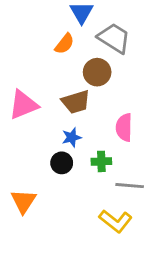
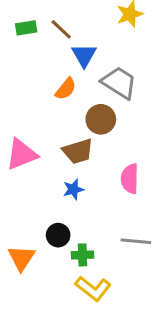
green cross: (101, 161) -> (83, 255), moved
black circle: (62, 163) -> (58, 235), moved
yellow L-shape: (116, 221) -> (93, 288), moved

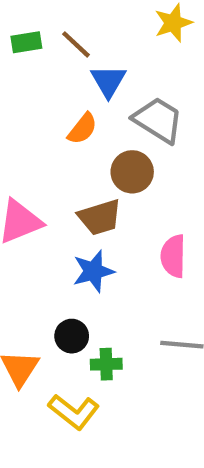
blue star: (73, 189) -> (93, 271), size x1.4
yellow L-shape: (93, 288) -> (74, 412), moved

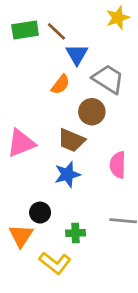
green rectangle: (26, 42) -> (25, 30), size x1.4
brown trapezoid: (100, 217) -> (71, 140), turned 40
black circle: (72, 336) -> (40, 213), moved

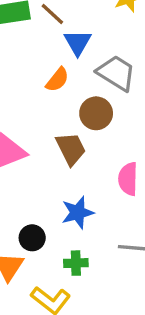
brown trapezoid: (71, 140) -> (71, 149), turned -140
blue star: (67, 174) -> (78, 213), moved

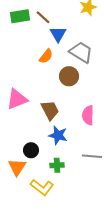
brown trapezoid: (71, 149) -> (50, 110), moved
blue star: (78, 213) -> (58, 135), turned 30

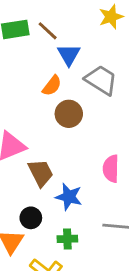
brown circle: (69, 76) -> (69, 114), moved
brown trapezoid: (50, 110) -> (41, 173), moved

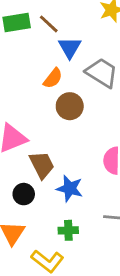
black circle: (31, 218) -> (24, 194), moved

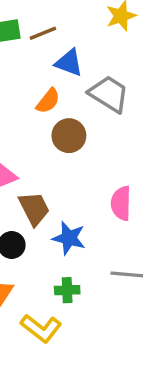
brown line: (49, 24) -> (43, 33), turned -65
blue triangle: (70, 48) -> (69, 63), turned -40

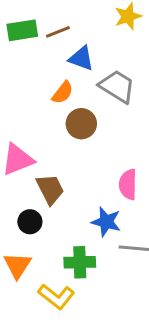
blue star: (69, 238) -> (106, 222), moved
green cross: (67, 290) -> (80, 262), size x1.4

